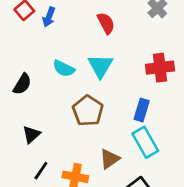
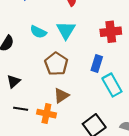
cyan rectangle: (145, 142) -> (112, 85), moved
brown triangle: (110, 159) -> (61, 96), moved
black line: (41, 171) -> (21, 109), turned 64

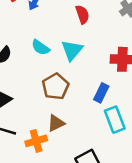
orange cross: (46, 114) -> (36, 141), turned -36

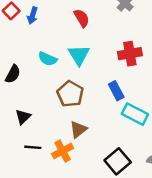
blue rectangle: (101, 93) -> (116, 91), turned -42
cyan rectangle: (115, 120) -> (135, 114), turned -30

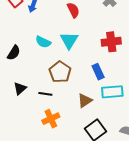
cyan rectangle: (135, 114) -> (112, 92), turned -35
brown triangle: (78, 130) -> (85, 101), moved
black line: (33, 147) -> (45, 94), moved

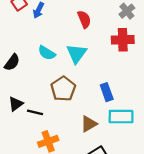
red cross: (111, 42) -> (123, 40), moved
black line: (45, 94) -> (35, 112), moved

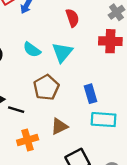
brown triangle: (89, 124) -> (59, 126), moved

